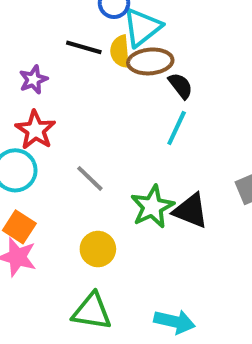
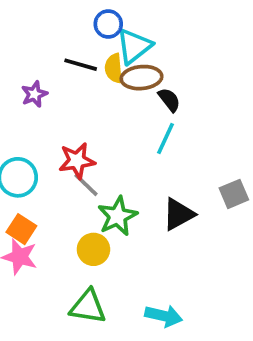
red star: (35, 130) -> (77, 161), moved, turned 30
green star: (152, 207) -> (117, 216), moved
black triangle: (191, 211) -> (178, 214), turned -51

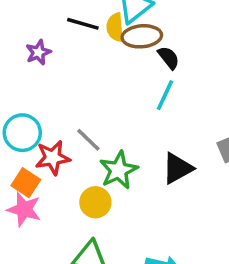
red star: (77, 161) -> (53, 158), moved

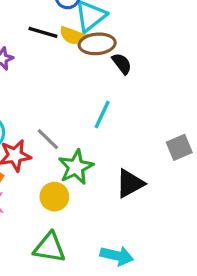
yellow semicircle: (115, 27) -> (73, 36), turned -65
cyan line: (165, 95) -> (102, 114), moved
black triangle: (178, 168) -> (130, 183), moved

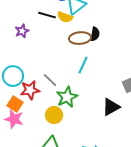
brown ellipse: (97, 44) -> (80, 38), moved
black semicircle: (122, 64) -> (95, 34), turned 48
black triangle: (130, 183) -> (111, 107), moved

